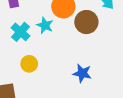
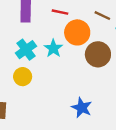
yellow circle: (29, 64) -> (23, 77), moved

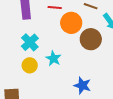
cyan star: (53, 48) -> (53, 59), moved

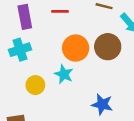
orange circle: (71, 23) -> (76, 48), moved
cyan cross: (30, 42) -> (20, 50), moved, turned 30

